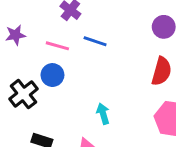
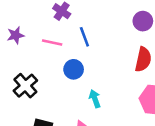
blue line: (95, 41) -> (84, 37), turned 54
blue circle: (52, 75) -> (74, 69), moved

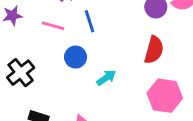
cyan arrow: (95, 99) -> (106, 78), moved, turned 72

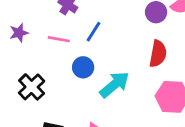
blue line: (90, 21) -> (93, 32), turned 55
cyan arrow: (106, 78) -> (114, 85), size x1.6

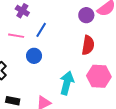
cyan arrow: (114, 85) -> (67, 83), moved, turned -35

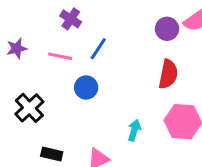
cyan arrow: (67, 83) -> (134, 130), size x0.6

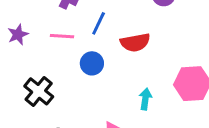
red semicircle: (168, 74) -> (135, 42), moved, turned 76

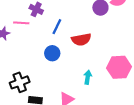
pink line: (62, 36) -> (21, 23), moved
black cross: (39, 91) -> (20, 82), moved, turned 30

